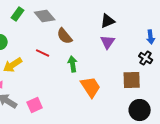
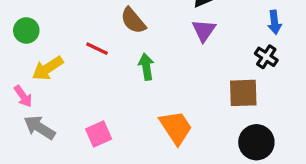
orange trapezoid: (91, 87) -> (176, 127), moved
pink square: (35, 105) -> (99, 134), moved

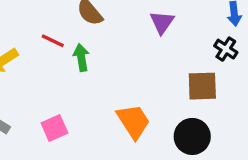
green arrow: (146, 67) -> (81, 57), moved
black circle: (256, 142) -> (192, 136), moved

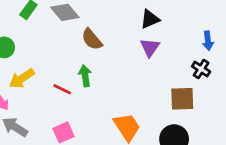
red line: (53, 41) -> (62, 89), moved

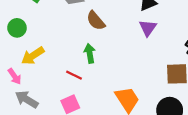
red line: (62, 89) -> (74, 75), moved

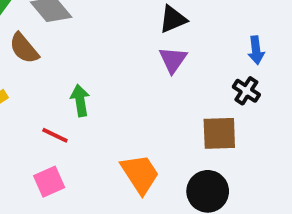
brown semicircle: (96, 21) -> (24, 48), moved

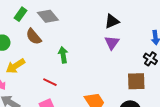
green arrow: (80, 100) -> (63, 55), moved

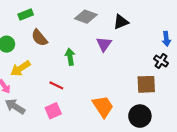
green rectangle: (20, 14) -> (26, 14), turned 32
gray diamond: (48, 16) -> (86, 17), moved, turned -30
purple triangle: (112, 43) -> (104, 44), moved

